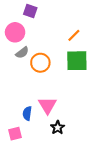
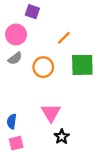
orange line: (74, 35) -> (64, 38), moved
gray semicircle: (22, 53) -> (15, 58), moved
blue semicircle: (27, 113) -> (12, 121), moved

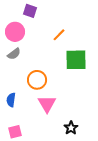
orange circle: (43, 67) -> (37, 80), moved
blue semicircle: (12, 121) -> (11, 100), moved
black star: (62, 137) -> (71, 128), moved

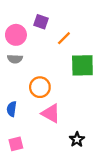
purple square: (30, 11) -> (41, 22), moved
gray semicircle: (14, 54) -> (15, 59), turned 40
pink triangle: (47, 104) -> (51, 113), turned -30

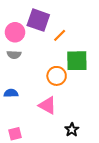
purple square: (41, 22) -> (38, 20), size x1.6
orange circle: (40, 87) -> (57, 76), moved
blue semicircle: (12, 109) -> (11, 93), moved, turned 80

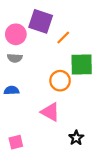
blue semicircle: (11, 93) -> (12, 90), moved

